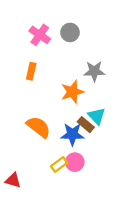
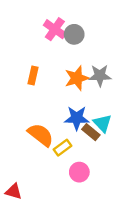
pink cross: (40, 35) -> (55, 29), moved
orange star: (72, 92) -> (77, 78), moved
blue star: (72, 134) -> (77, 118), moved
yellow rectangle: (59, 165) -> (63, 148), moved

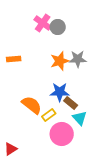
orange rectangle: (33, 76) -> (14, 59), moved, turned 72
cyan triangle: (102, 123) -> (80, 118), moved
pink circle: (79, 172) -> (62, 134), size x1.5
red triangle: (14, 191) -> (11, 149), turned -48

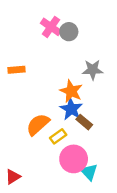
orange star: (60, 61) -> (71, 91), moved, turned -30
blue star: (60, 92) -> (71, 109), turned 30
orange semicircle: (32, 105) -> (38, 124), turned -80
cyan triangle: (80, 118) -> (89, 172), moved

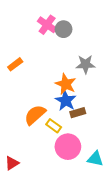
orange rectangle: (16, 70) -> (15, 64), turned -32
brown rectangle: (84, 122) -> (78, 113), turned -56
yellow rectangle: (58, 136) -> (54, 126), turned 72
cyan triangle: (89, 172) -> (95, 159), moved, turned -35

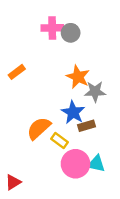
pink cross: (47, 25) -> (52, 28), turned -36
gray star: (85, 64) -> (95, 92), moved
orange star: (66, 84) -> (78, 77), moved
cyan triangle: (95, 159) -> (96, 164), moved

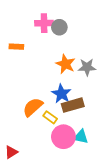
orange rectangle: (17, 72) -> (16, 47), moved, turned 40
gray star: (95, 92) -> (87, 67), moved
brown rectangle: (87, 126) -> (73, 105), size x1.5

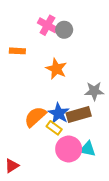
pink cross: (44, 23) -> (47, 25), turned 30
orange star: (66, 64) -> (56, 69), moved
gray star: (87, 67) -> (94, 91), moved
blue star: (61, 94) -> (59, 113), moved

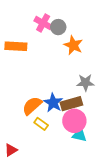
orange rectangle: (17, 51) -> (16, 46), size x1.5
orange star: (56, 69) -> (73, 45), moved
yellow rectangle: (54, 128) -> (41, 124), moved
pink circle: (69, 149) -> (74, 121), moved

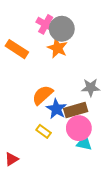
gray circle: (58, 27) -> (62, 29), size x1.5
orange star: (73, 45) -> (57, 48), moved
orange rectangle: (16, 46) -> (17, 49), turned 30
orange semicircle: (32, 106) -> (43, 95), moved

